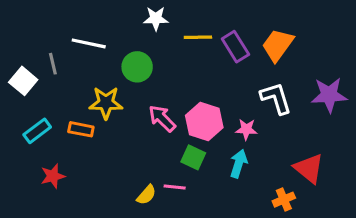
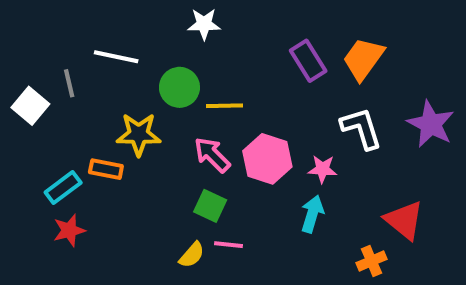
yellow line: (198, 37) -> (224, 106), moved
purple star: (329, 95) -> (431, 124), turned 30
cyan rectangle: (37, 131) -> (63, 187), moved
green square: (193, 157) -> (210, 206), moved

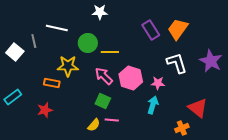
cyan rectangle: (63, 187) -> (13, 97), moved
red star: (69, 230) -> (45, 110), moved

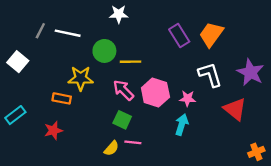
gray line: (34, 41) -> (40, 31), moved, turned 40
red triangle: (198, 108) -> (235, 109), moved
orange cross: (182, 128) -> (256, 152), moved

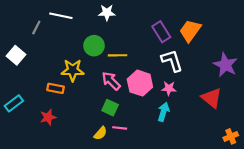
white line: (68, 33) -> (61, 16), moved
white L-shape: (210, 75) -> (172, 61), moved

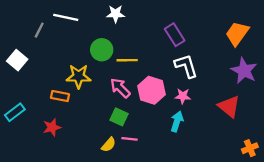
orange trapezoid: (190, 31) -> (237, 34), moved

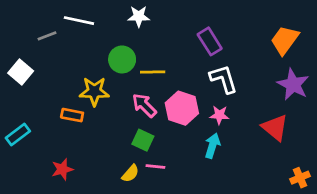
gray line: (39, 30) -> (47, 36), turned 42
red star: (52, 127) -> (62, 169), moved

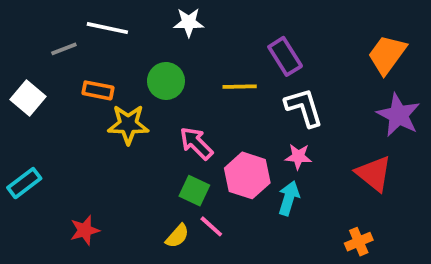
yellow line: (153, 72) -> (240, 87), moved
pink hexagon: (182, 108) -> (247, 175), moved
orange rectangle: (72, 115) -> (98, 90), moved
pink line: (155, 167) -> (211, 226), turned 36
orange cross: (300, 178) -> (359, 242), moved

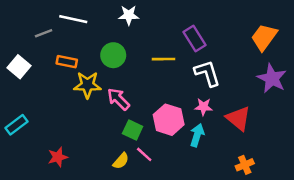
pink arrow: (196, 143) -> (118, 99), moved
red triangle: (374, 174) -> (238, 118), moved

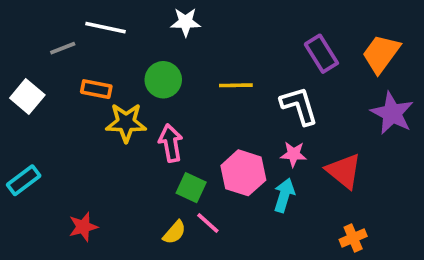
purple rectangle: (194, 38) -> (321, 54), moved
pink arrow: (118, 99) -> (171, 143), turned 35

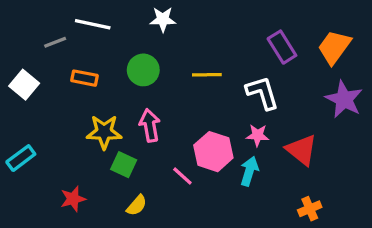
yellow star: (126, 123) -> (104, 132), moved
green square: (191, 188) -> (124, 165), moved
pink line: (208, 223) -> (182, 176), moved
yellow semicircle: (174, 232) -> (137, 205), moved

